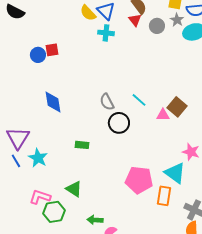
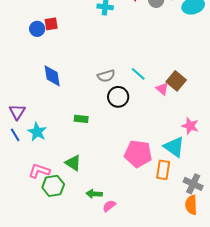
gray semicircle: (107, 102) -> (106, 76), turned -78
pink triangle: (163, 115) -> (162, 89), turned 40
purple triangle: (18, 138) -> (17, 112), size x0.7

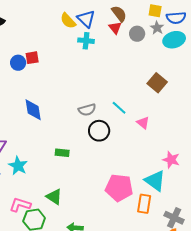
brown square: (176, 81) -> (157, 83), moved

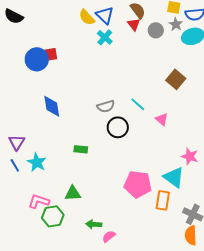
cyan cross: (86, 41) -> (105, 37), turned 35
blue circle: (18, 63) -> (37, 59), size x1.5
green triangle: (54, 197) -> (73, 193), turned -36

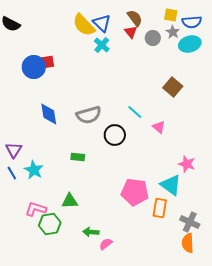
yellow semicircle: (87, 17) -> (84, 25), size x1.4
gray semicircle: (106, 106) -> (89, 115), moved, size x1.4

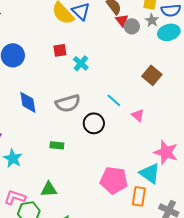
red triangle: (131, 32) -> (122, 20), moved
cyan cross: (102, 45) -> (81, 63), moved
red square: (48, 62) -> (60, 50), moved
pink star: (187, 164) -> (166, 152), size x1.4

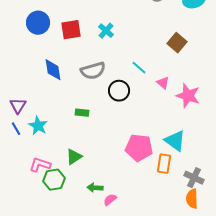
red square: (60, 50) -> (71, 30), moved, size x1.5
pink star: (166, 152) -> (188, 96), moved
green triangle: (49, 189) -> (74, 157), turned -30

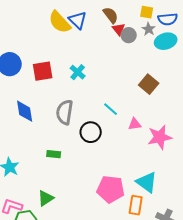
gray semicircle: (93, 71) -> (65, 112), turned 115
pink triangle: (163, 83) -> (135, 124), turned -48
pink star: (188, 96) -> (160, 137), turned -30

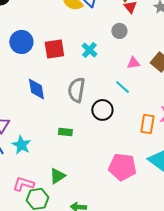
gray circle: (129, 35) -> (119, 31), moved
pink triangle: (135, 124) -> (133, 63), moved
orange rectangle: (136, 205) -> (147, 124), moved

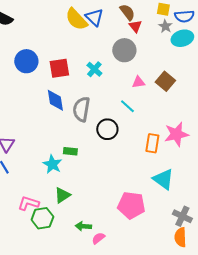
gray circle: (119, 31) -> (124, 50), size x1.5
blue diamond: (36, 89) -> (55, 100), moved
cyan star: (21, 145) -> (52, 164), moved
pink pentagon: (122, 167) -> (131, 205), moved

